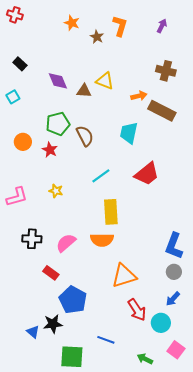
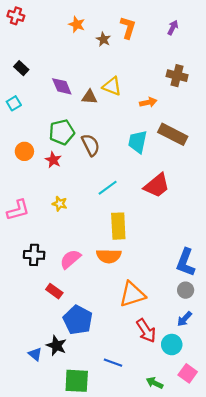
brown rectangle: (162, 111) -> (173, 134), moved
black star: (53, 324) -> (56, 346), turned 30

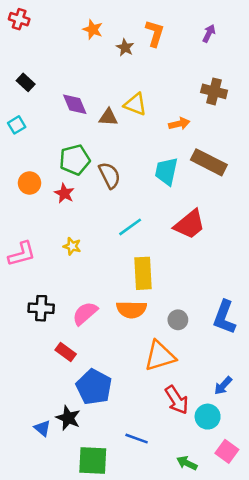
gray circle: (186, 290) -> (178, 320), moved

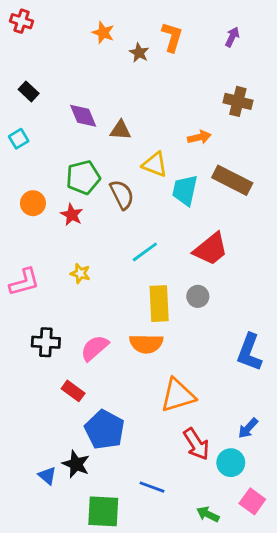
yellow triangle: (135, 104) -> (155, 164), moved
gray circle: (178, 320) -> (198, 296), moved

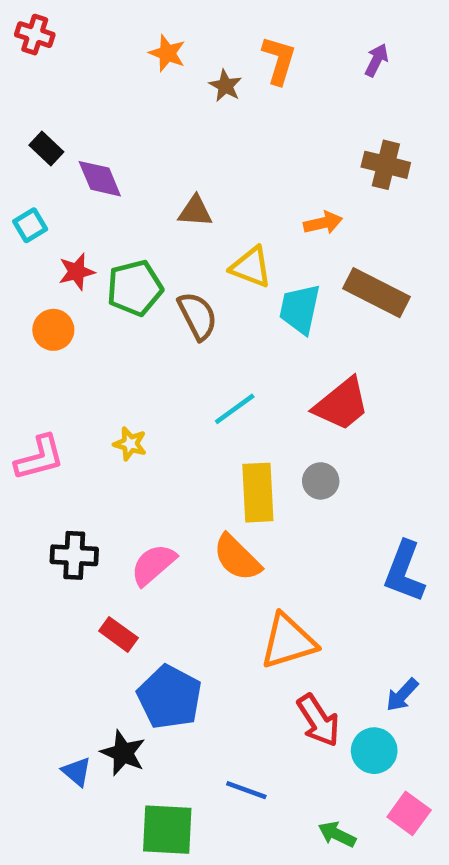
purple diamond: (83, 116) -> (100, 179), moved
red star: (72, 215) -> (77, 272), moved, turned 30
orange semicircle: (146, 344) -> (237, 558), turned 44

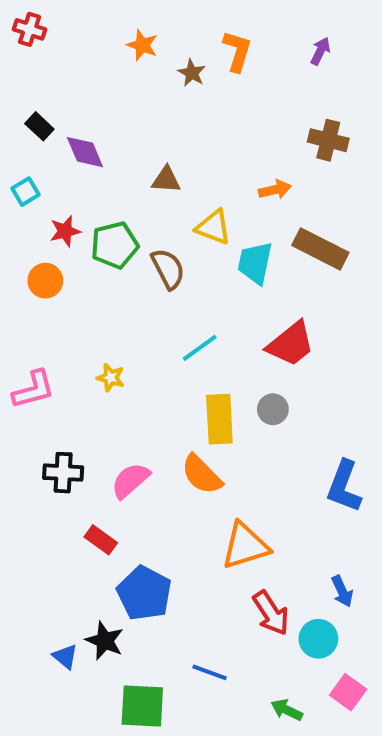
blue arrow: (402, 695) -> (342, 591), turned -68

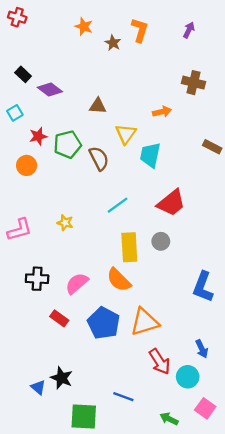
purple diamond: (85, 152) -> (50, 90), turned -30
yellow triangle: (214, 227) -> (126, 134), turned 45
brown rectangle: (320, 249) -> (212, 147), moved, size x0.6
blue pentagon: (144, 593) -> (104, 323), moved

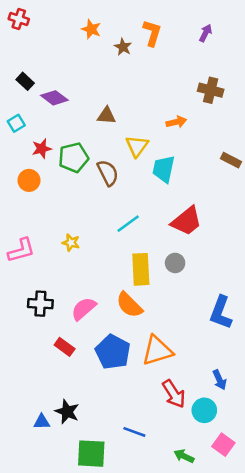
blue triangle: (38, 387) -> (42, 422), turned -42

